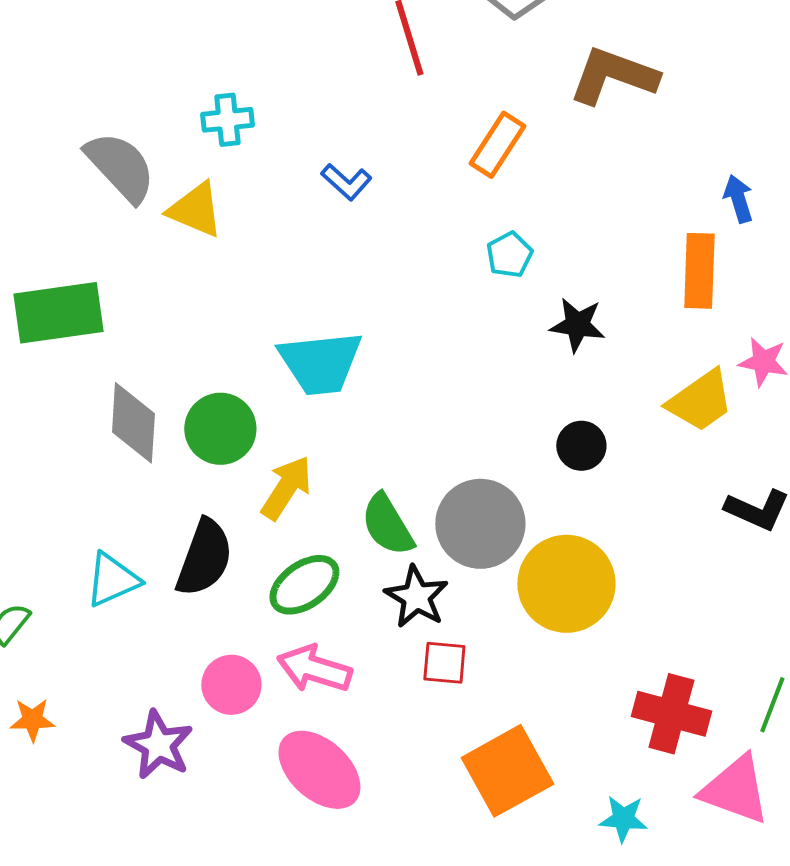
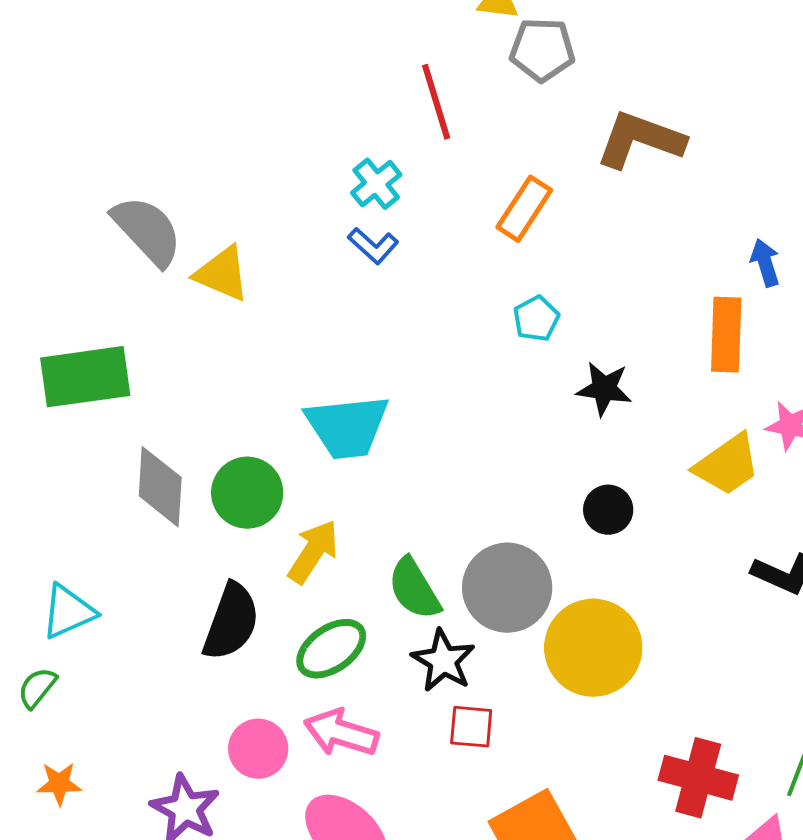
cyan cross: (227, 120) -> (376, 184), moved, turned -33
cyan triangle: (112, 580) -> (68, 612), moved

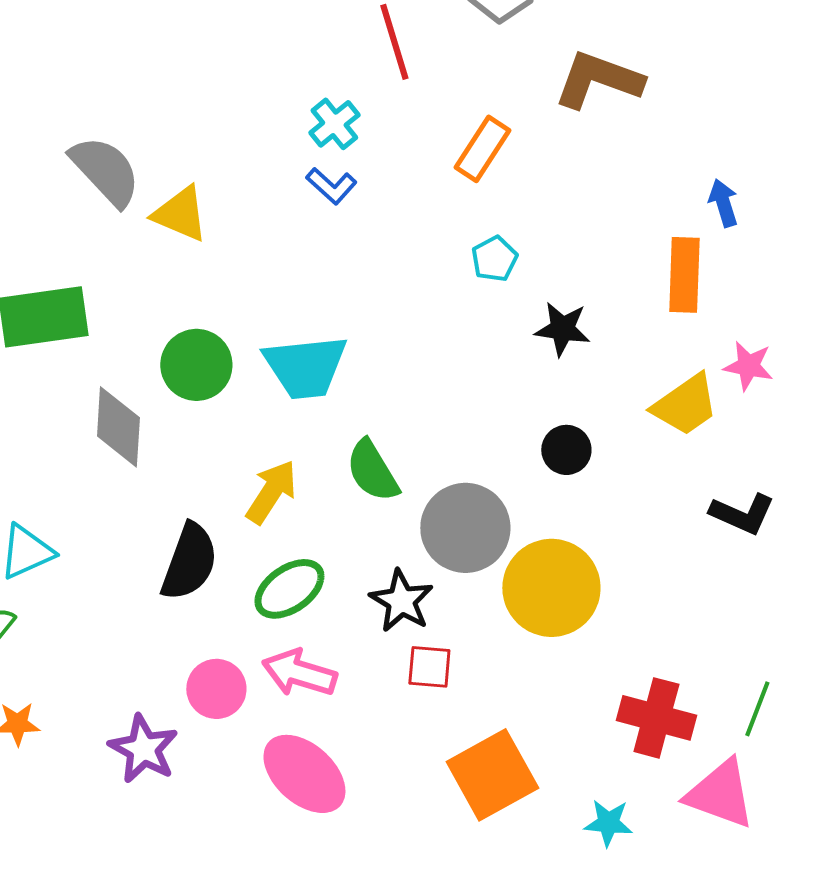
green circle: (247, 493) -> (196, 365), moved
green semicircle: (414, 589) -> (372, 471), moved

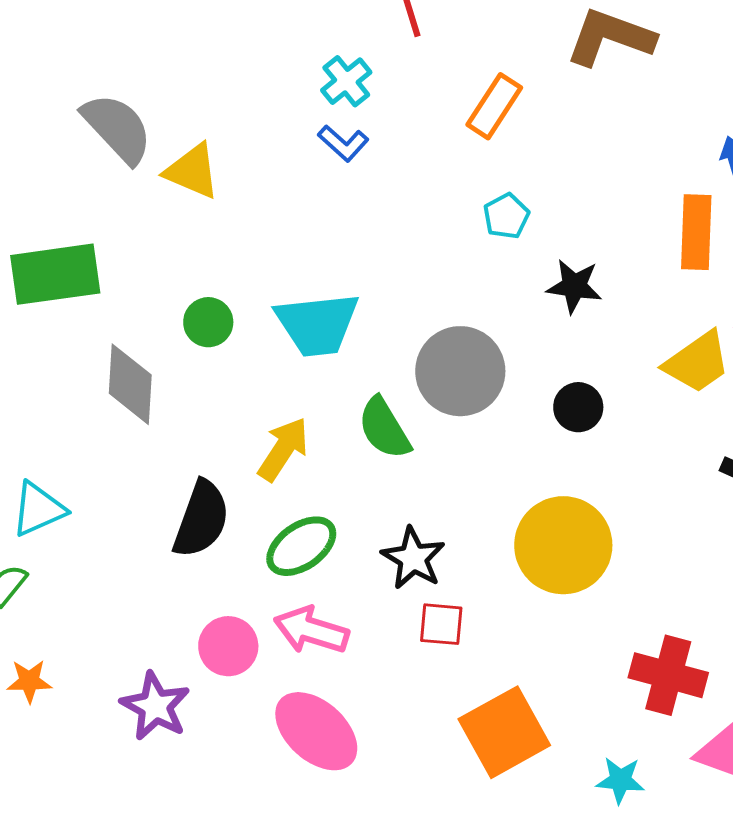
green circle: (196, 365) -> (208, 322), size x0.7
gray circle: (465, 528) -> (460, 371), moved

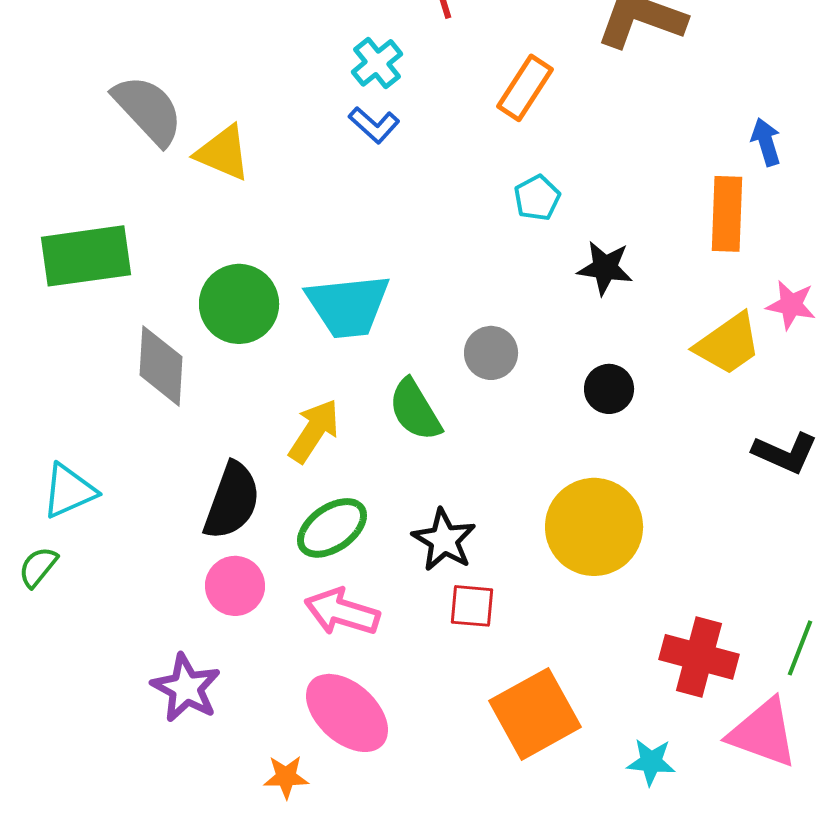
green circle: (208, 322) -> (239, 304), size x1.6
gray circle: (460, 371) -> (491, 353), size x0.6
pink circle: (228, 646) -> (235, 586), moved
orange star: (29, 681) -> (286, 777), moved

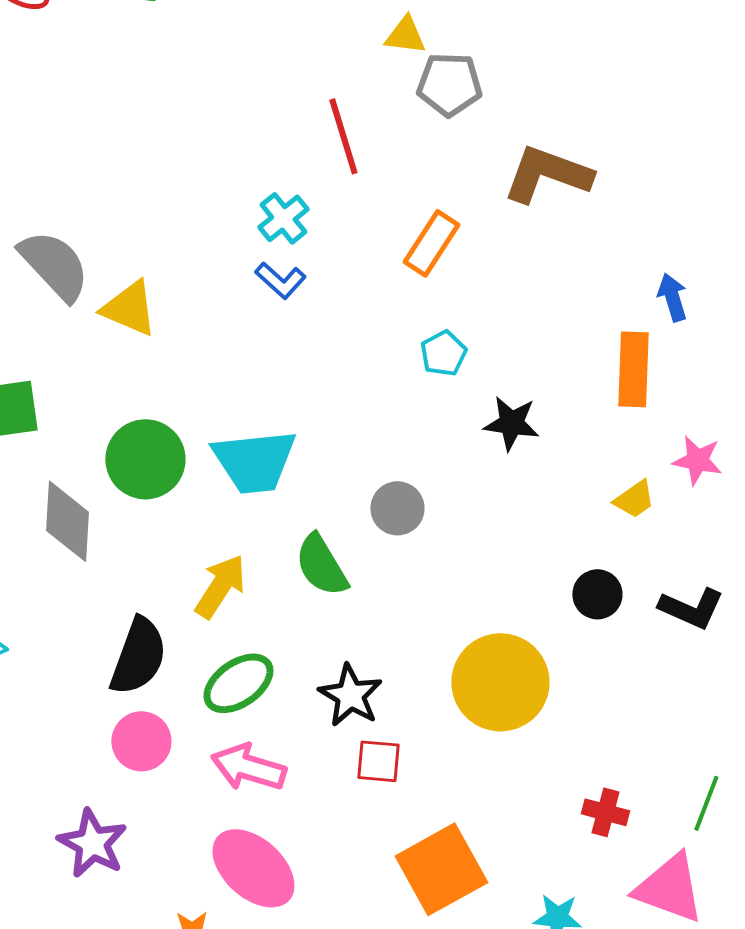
yellow trapezoid: (728, 344) -> (634, 499), size x0.6
black circle: (609, 389) -> (597, 594), moved
red cross: (699, 657) -> (605, 812), size x0.6

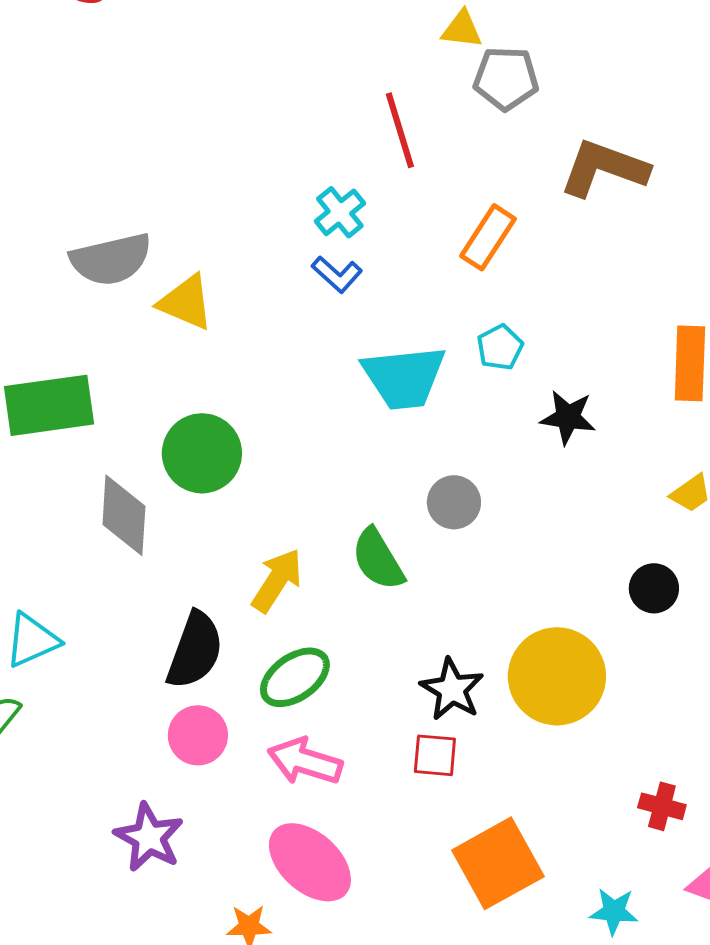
gray semicircle: (54, 265) -> (111, 259), turned 120
cyan trapezoid: (254, 461) -> (404, 377), moved
black star: (350, 695) -> (452, 689), moved

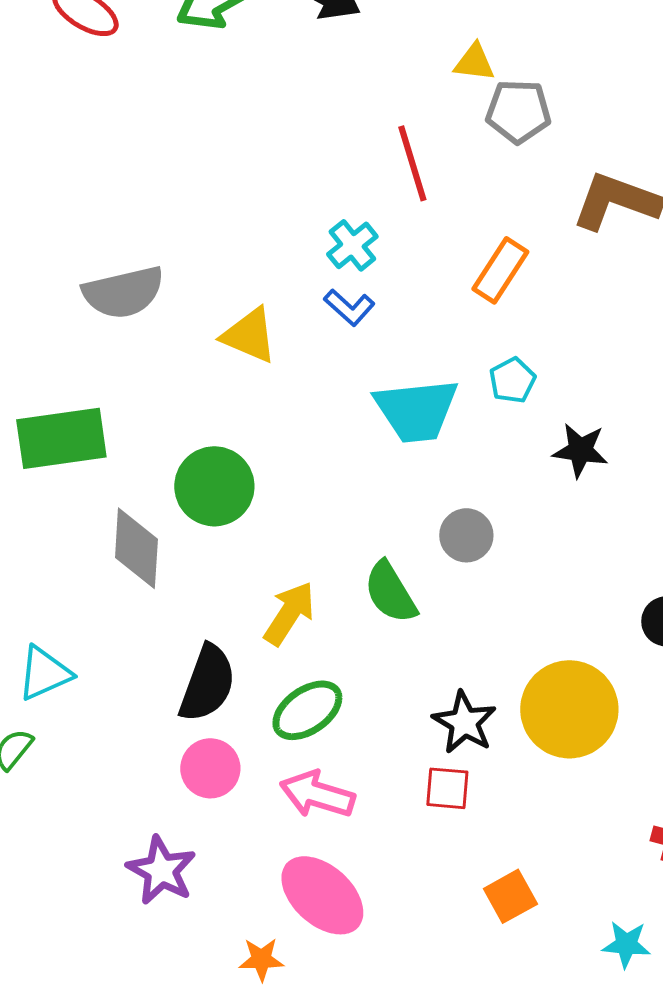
yellow triangle: (186, 302) -> (249, 335), moved
orange square: (498, 863) -> (510, 896), size x0.6

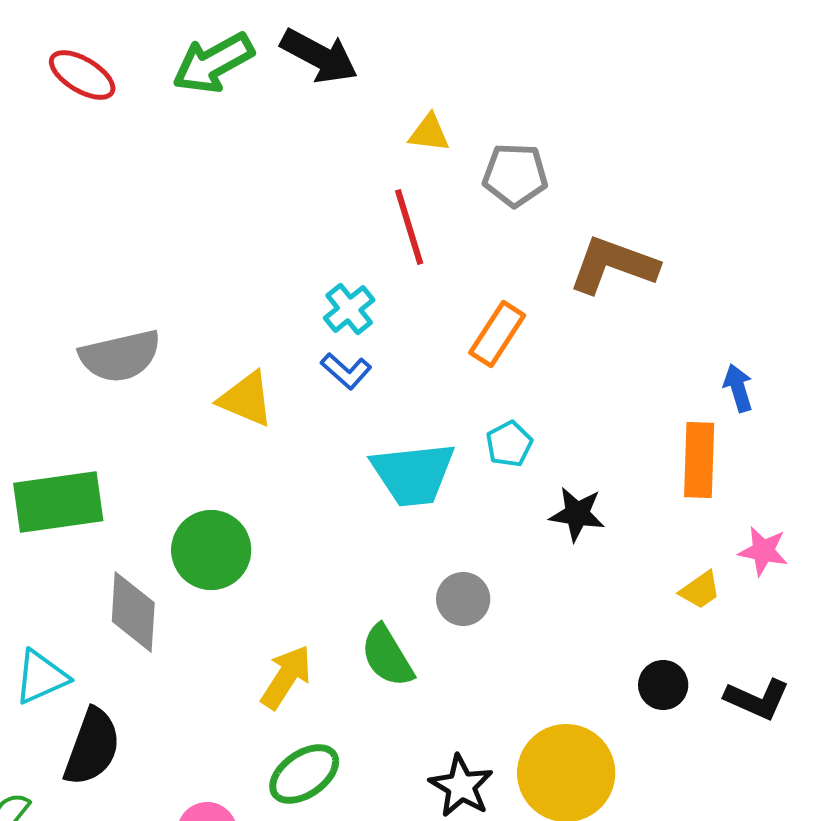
yellow triangle: (474, 62) -> (429, 133), moved
cyan triangle: (44, 673) -> (41, 677), moved
black semicircle: (207, 683) -> (92, 747), moved

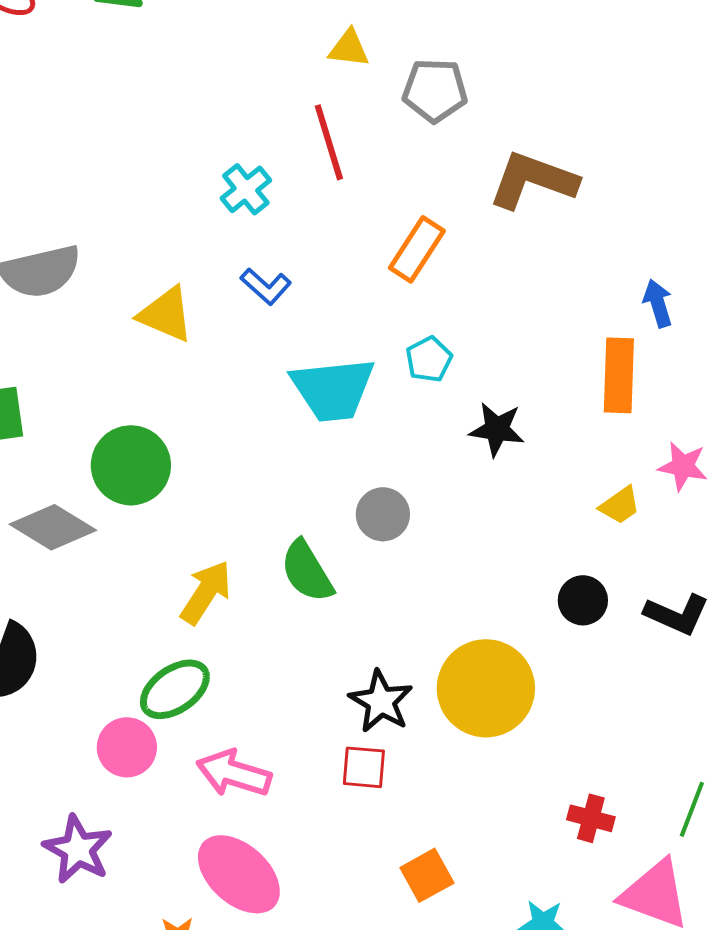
cyan cross: (349, 309) -> (246, 189), moved
gray diamond: (133, 612) -> (53, 527), turned -62
green ellipse: (304, 774) -> (175, 689), moved

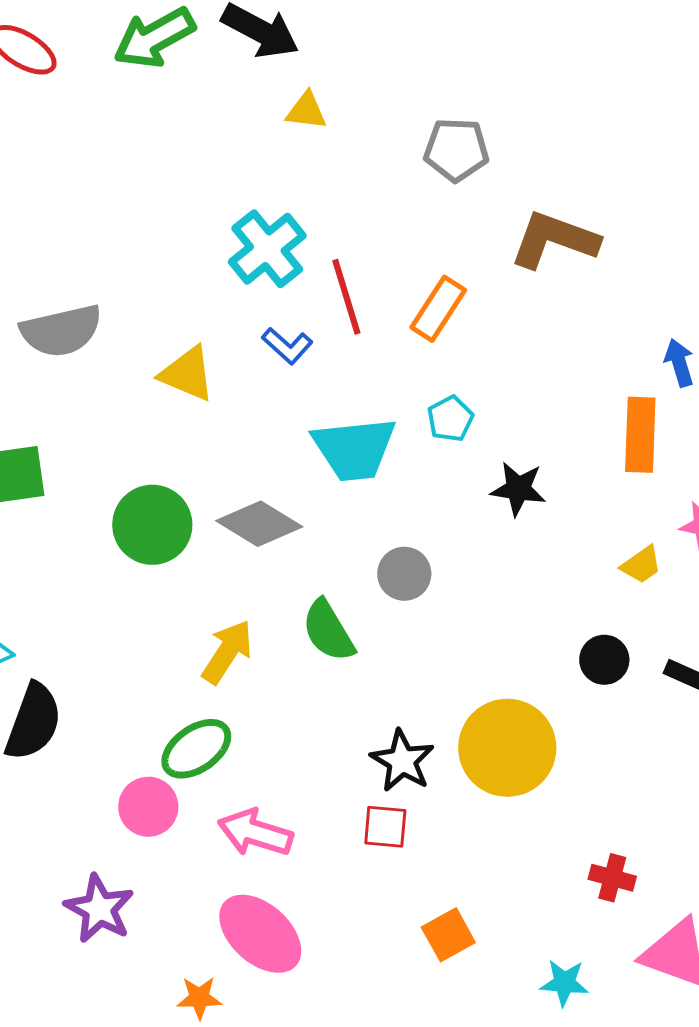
yellow triangle: (349, 48) -> (306, 111), moved
red line: (329, 142) -> (346, 297), moved
cyan cross: (246, 189) -> (267, 249), size x1.5
gray diamond: (53, 527) -> (259, 524), moved

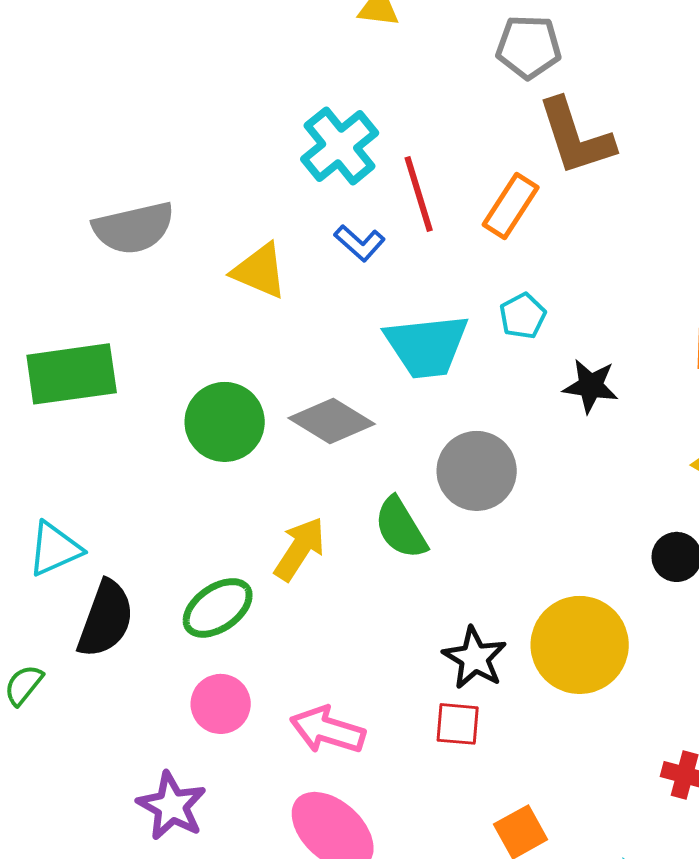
brown L-shape: (554, 240) -> (576, 137), moved, turned -128
gray circle: (404, 574) -> (477, 471), size x1.5
green ellipse: (196, 749) -> (218, 608), moved

